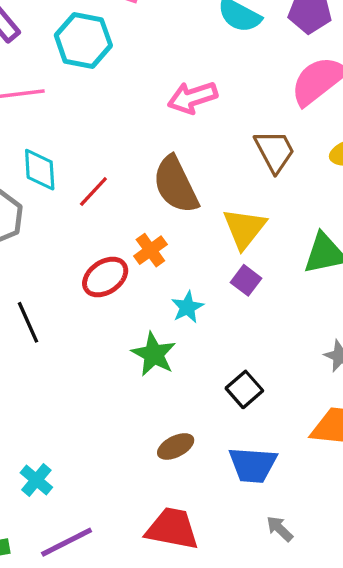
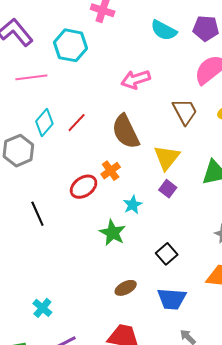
cyan diamond: (40, 170) -> (44, 123), turned 44
red line: (93, 191) -> (77, 123), moved

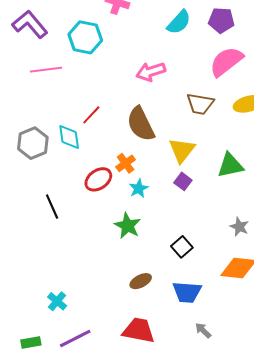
cyan semicircle: (164, 30) -> (179, 22), turned -76
brown trapezoid: (185, 111) -> (200, 104), turned 128
cyan diamond: (44, 123) -> (69, 137), moved, turned -48
cyan star: (133, 205) -> (139, 188), moved

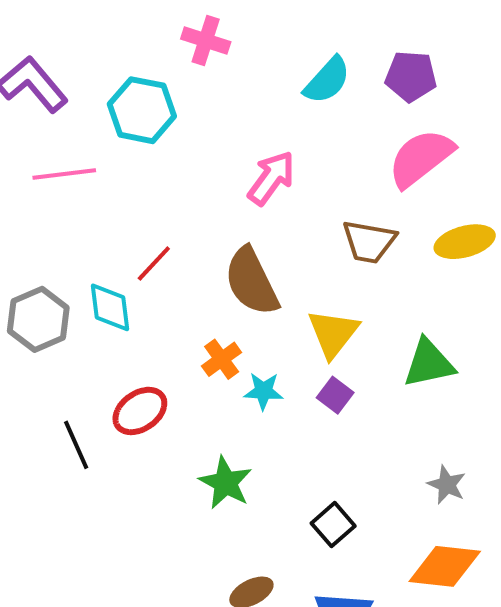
pink arrow: (151, 72) -> (271, 178), turned 144
red ellipse: (98, 179) -> (140, 411), moved
cyan star: (139, 188) -> (263, 391), moved, turned 30

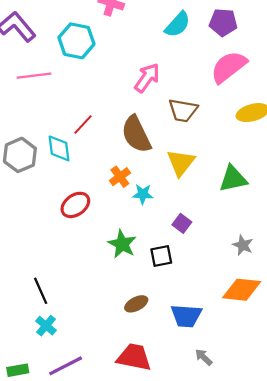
brown trapezoid: (369, 242) -> (183, 110), moved
purple square: (335, 395) -> (182, 223), moved
black line: (76, 445) -> (41, 291), moved
black square: (333, 525) -> (161, 256), moved, turned 30

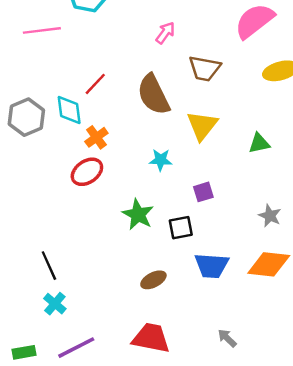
pink arrow: (147, 78) -> (165, 33), size x0.7
orange cross: (120, 177) -> (96, 137), moved
green triangle: (233, 179) -> (259, 143), size x0.7
purple square: (182, 223) -> (203, 192), turned 36
blue trapezoid: (186, 316) -> (212, 266), moved

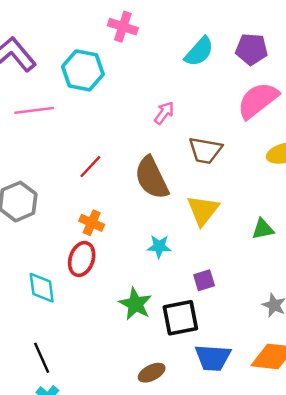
cyan diamond: (69, 110) -> (42, 288), moved
orange cross: (96, 137) -> (92, 223), turned -30
red ellipse: (87, 172) -> (82, 259), turned -36
black square: (181, 228) -> (180, 318), size x1.4

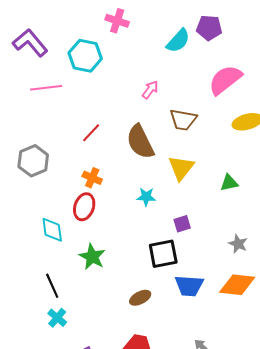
purple pentagon: (252, 49) -> (209, 28), moved
green star: (135, 304) -> (92, 257), moved

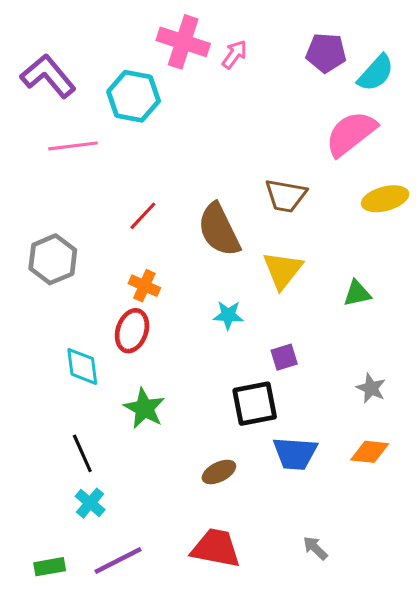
pink cross: (117, 21) -> (183, 42), size x1.4
cyan semicircle: (178, 41) -> (376, 73), moved
pink arrow: (150, 90) -> (234, 54), moved
orange diamond: (237, 285) -> (370, 452), size x0.7

